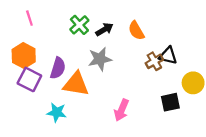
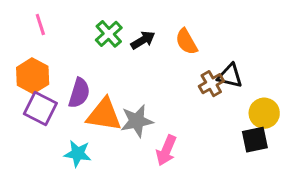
gray star: (100, 59) -> (137, 121), moved
black square: (170, 102) -> (255, 140), moved

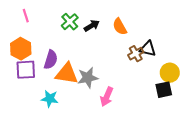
purple square: (40, 108) -> (26, 70), turned -30

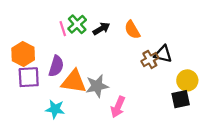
pink line: (26, 16) -> (63, 29), moved

